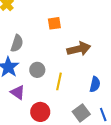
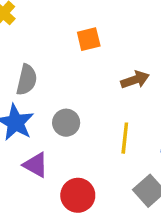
brown arrow: (79, 49) -> (135, 80), size x0.7
yellow line: (59, 81) -> (125, 138), moved

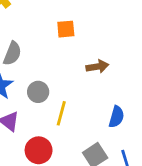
yellow line: (125, 138) -> (61, 113), moved

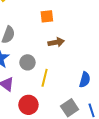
brown arrow: (97, 67) -> (56, 42), moved

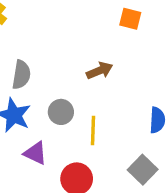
orange square: (47, 16) -> (130, 19), moved, turned 32

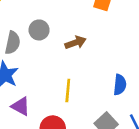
gray circle: (61, 112) -> (39, 30), moved

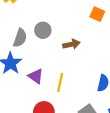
purple triangle: (21, 106) -> (36, 76), moved

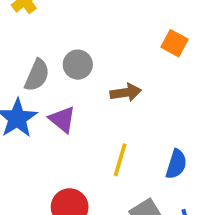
purple triangle: (36, 76) -> (62, 119), moved
yellow line: (60, 82) -> (120, 160), moved

